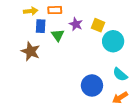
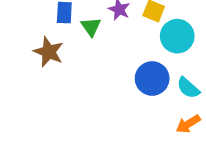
blue circle: (92, 85) -> (152, 78), moved

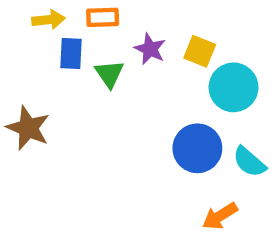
brown star: (49, 52) -> (28, 128), moved
orange arrow: (188, 124) -> (220, 216), moved

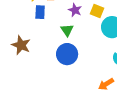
green triangle: (109, 74) -> (67, 30), moved
blue circle: (197, 148) -> (67, 54), moved

